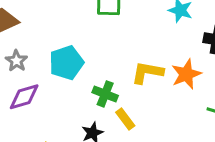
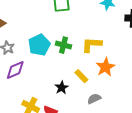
orange star: (186, 74) -> (105, 67), moved
green cross: (105, 94) -> (63, 45), moved

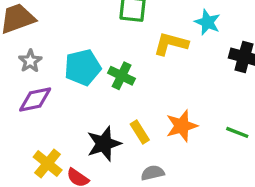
yellow L-shape: (92, 45) -> (171, 44), moved
black star: (62, 88) -> (104, 144), size x1.5

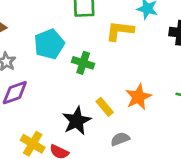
cyan pentagon: (83, 67) -> (49, 44), moved

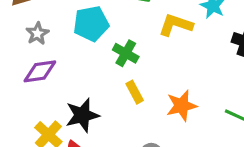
yellow rectangle: (105, 107) -> (135, 92), moved
black star: (77, 121) -> (82, 115), moved

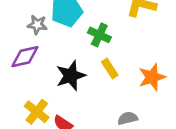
gray star: (37, 34) -> (37, 25), moved, turned -30
black star: (82, 115) -> (71, 76), moved

